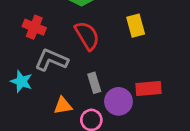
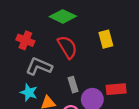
cyan star: (21, 81) -> (29, 93), moved

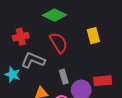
red cross: (25, 40) -> (21, 37), turned -35
cyan star: (29, 93) -> (12, 75), moved

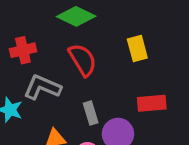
red rectangle: (103, 81) -> (152, 103), moved

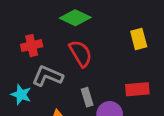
yellow rectangle: (137, 49) -> (139, 39), moved

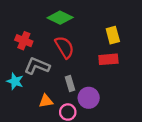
red cross: (32, 46) -> (24, 41), turned 35
red rectangle: (137, 89) -> (108, 59), moved

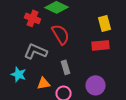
red cross: (24, 41) -> (32, 18), moved
cyan star: (15, 81) -> (18, 74), moved
purple circle: (89, 98) -> (96, 85), moved

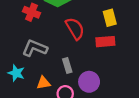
red semicircle: (60, 34) -> (75, 29), moved
purple circle: (96, 85) -> (89, 82), moved

